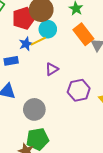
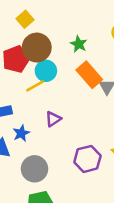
blue star: (26, 44) -> (21, 133), moved
purple hexagon: (79, 90) -> (87, 159), moved

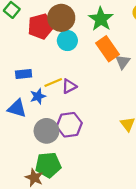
green star: (79, 44) -> (101, 19), size x1.5
yellow line: (35, 86) -> (53, 82), moved
purple hexagon: (87, 159) -> (69, 125), moved

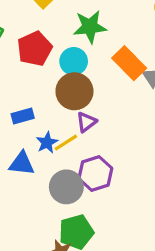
brown circle: (61, 18) -> (74, 91), moved
green star: (101, 19) -> (90, 27), moved, turned -30
yellow line: (53, 82) -> (66, 143), moved

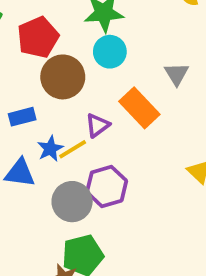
cyan circle: (74, 61) -> (110, 52), moved
orange rectangle: (129, 63) -> (139, 108), moved
brown circle: (74, 91) -> (63, 77), moved

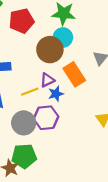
brown circle: (63, 77) -> (50, 50), moved
blue star: (50, 149) -> (56, 94), moved

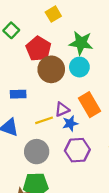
red pentagon: (21, 21) -> (38, 49), turned -30
brown circle: (50, 50) -> (51, 69), moved
purple hexagon: (46, 118) -> (77, 150), moved

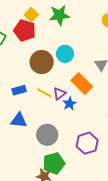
green star: (81, 43) -> (59, 15), moved
red pentagon: (38, 49) -> (25, 30), moved
yellow line: (44, 120) -> (44, 93), moved, turned 63
purple hexagon: (77, 150) -> (87, 143), moved

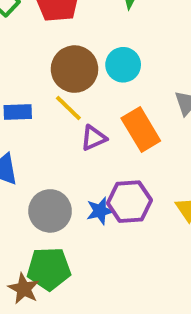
yellow line: (44, 93) -> (68, 108), moved
blue star: (69, 104) -> (100, 211), moved
purple hexagon: (87, 143) -> (129, 202), moved

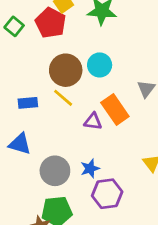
purple triangle: (94, 138) -> (93, 121), moved, turned 36
purple hexagon: (129, 202) -> (107, 194), moved

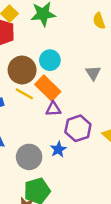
orange rectangle: (115, 110) -> (48, 88), moved
purple hexagon: (107, 194) -> (78, 128), moved

